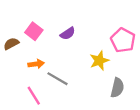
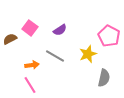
orange arrow: (36, 64) -> (32, 65), moved
gray line: (58, 79) -> (55, 56), moved

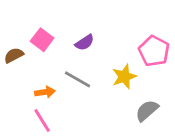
gray semicircle: (104, 78) -> (147, 111), turned -144

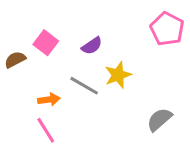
pink pentagon: (154, 51) -> (167, 29), moved
yellow star: (124, 77) -> (118, 75), moved

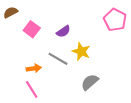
brown semicircle: (15, 60) -> (11, 12), moved
yellow star: (118, 75) -> (81, 51), turned -30
gray semicircle: (159, 119) -> (90, 82), moved

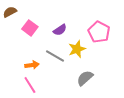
pink pentagon: (115, 20) -> (99, 32), moved
yellow star: (81, 51) -> (77, 49), turned 30

